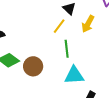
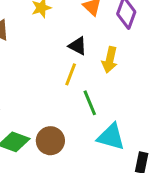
cyan triangle: (74, 75) -> (111, 137), turned 35

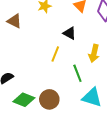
yellow arrow: (110, 60) -> (94, 53), moved
yellow line: (71, 74) -> (55, 54), moved

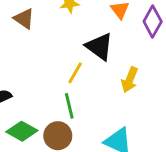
black triangle: (70, 33) -> (99, 47), size x1.5
green line: (77, 73) -> (69, 106), moved

